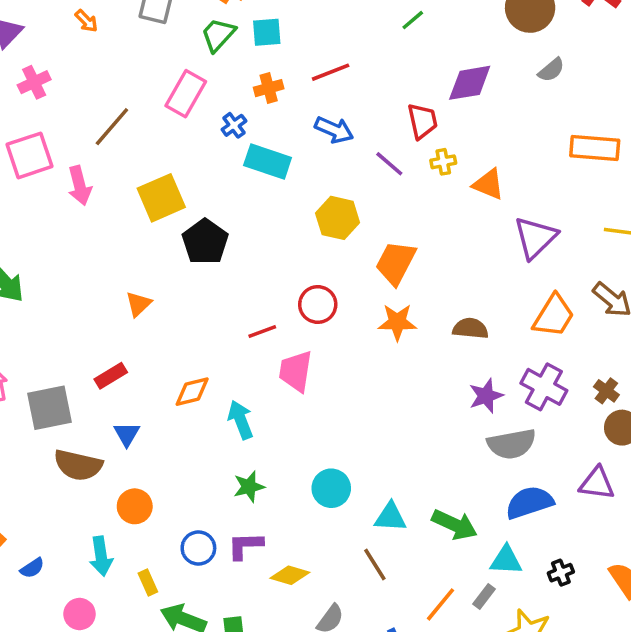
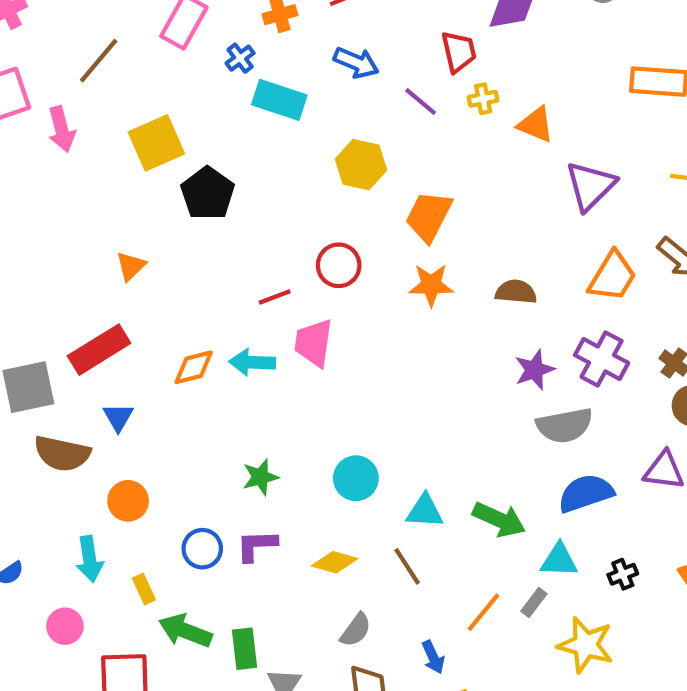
red rectangle: (111, 376) -> (99, 350), size x1.6
cyan arrow: (241, 420) -> (252, 362), moved, turned -66
yellow diamond: (290, 575) -> (335, 562), moved

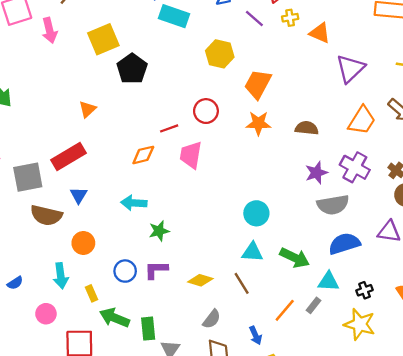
cyan arrow: (252, 362) -> (134, 203), moved
orange diamond: (194, 367) -> (143, 155), moved
cyan circle: (356, 478) -> (256, 213), moved
yellow star: (586, 645) -> (360, 324), moved

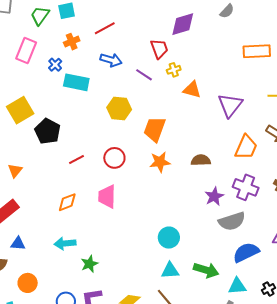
orange triangle: (320, 33) -> (192, 90), moved
red line: (169, 128) -> (76, 159), moved
blue triangle: (79, 195) -> (18, 244), turned -49

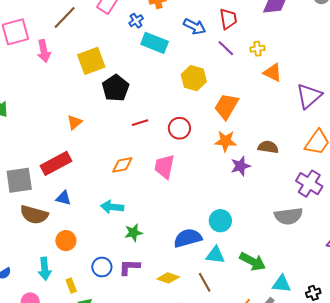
red trapezoid: (159, 49) -> (228, 19), moved
purple star: (214, 196) -> (241, 166), moved
blue semicircle: (246, 252) -> (188, 238), moved

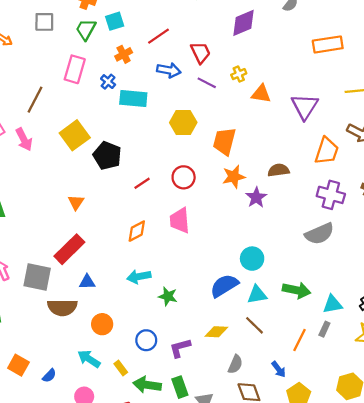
gray square: (19, 180) -> (37, 277), turned 36
green star: (133, 233) -> (168, 296), turned -30
purple L-shape: (129, 267) -> (180, 348), moved
cyan arrow: (45, 269) -> (89, 359), turned 145

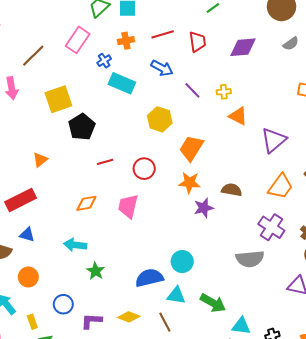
red trapezoid: (200, 53) -> (197, 42), moved

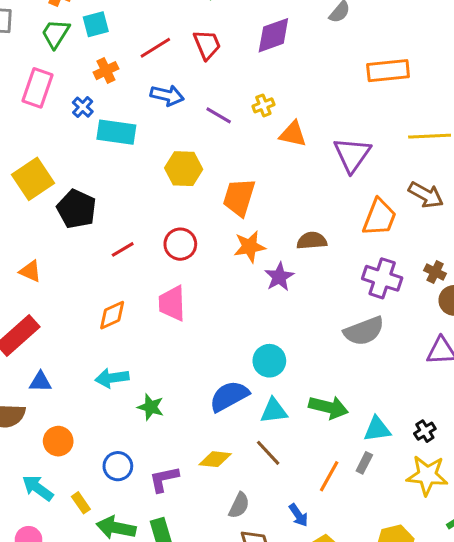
orange triangle: (40, 160) -> (30, 271), turned -42

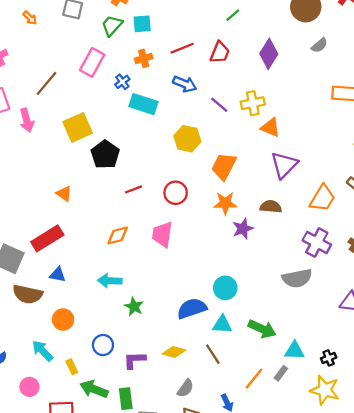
purple diamond: (273, 35) -> (269, 54), turned -48
red trapezoid: (207, 45) -> (220, 52), turned 35
yellow cross: (263, 105) -> (253, 103), size x1.5
purple triangle: (352, 155) -> (284, 165), moved

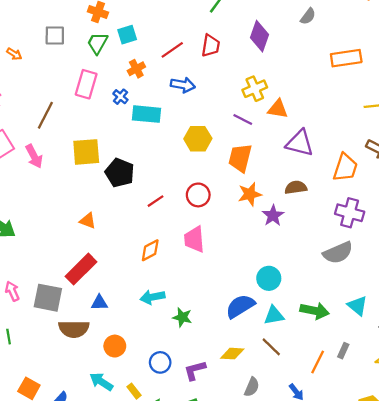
purple line: (219, 105) -> (243, 119), moved
yellow square: (78, 127) -> (86, 152), turned 32
purple triangle: (284, 165) -> (300, 143), turned -48
cyan triangle: (294, 351) -> (357, 306), moved, turned 50

